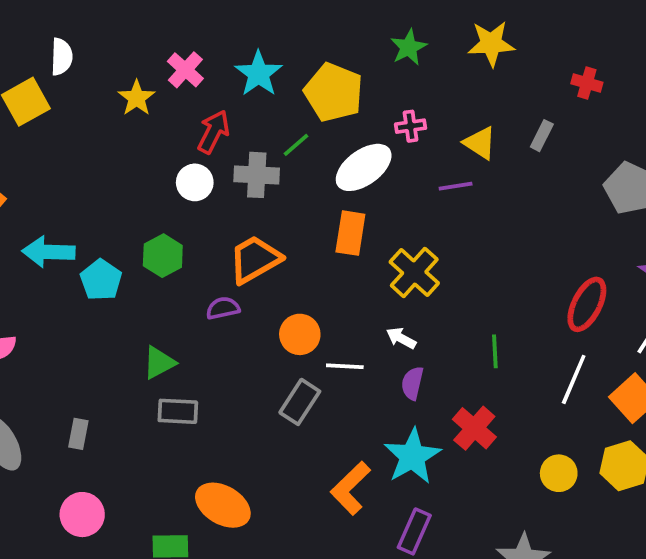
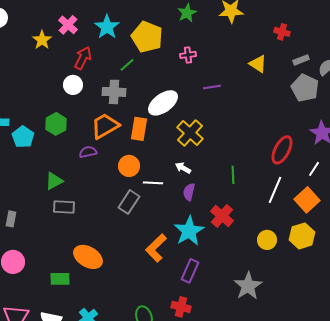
gray rectangle: (542, 136) -> (301, 60), moved, turned 42
yellow triangle: (480, 143) -> (258, 64), moved
white ellipse: (364, 167) -> (163, 103), moved
gray cross: (257, 175) -> (114, 92), moved
orange rectangle: (350, 233) -> (139, 129), moved

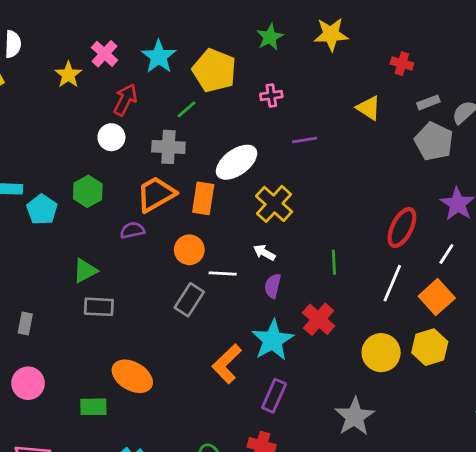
yellow circle: (267, 240) -> (381, 353), size x1.4

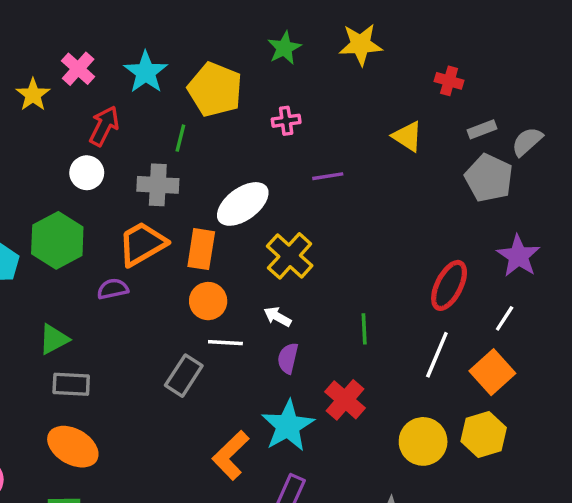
green line: (186, 109) -> (180, 138), turned -35
green hexagon: (88, 191) -> (57, 240), size x1.4
orange circle: (189, 250) -> (208, 301), moved
orange ellipse: (132, 376) -> (73, 447), moved

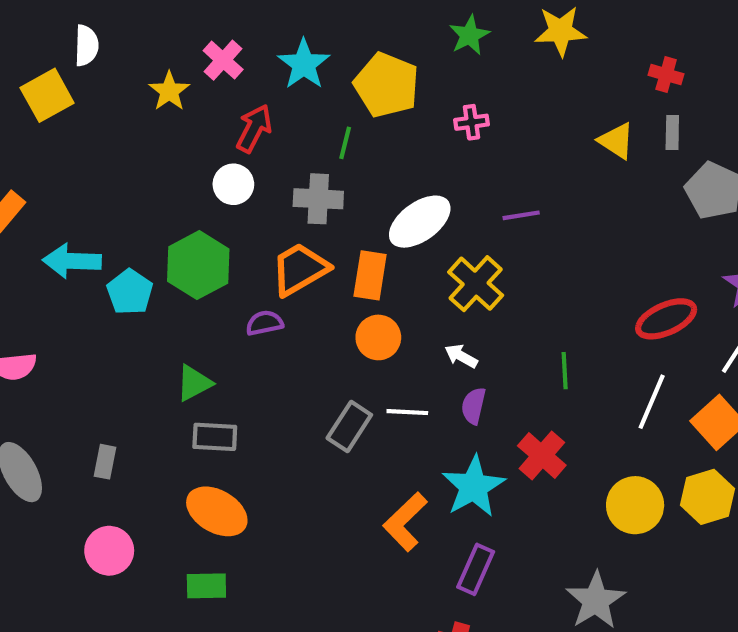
gray rectangle: (482, 129) -> (672, 133), moved, turned -68
purple line: (328, 176) -> (521, 215), moved
red ellipse: (449, 285) -> (666, 319), turned 39
white line: (225, 343) -> (407, 412), moved

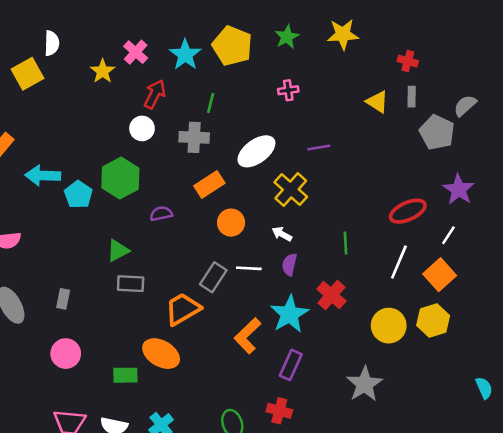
yellow pentagon: (387, 85) -> (232, 46), moved
orange trapezoid: (300, 269) -> (183, 309), moved
orange rectangle: (370, 275) -> (209, 184), moved, turned 48
orange ellipse: (217, 511) -> (161, 354), moved

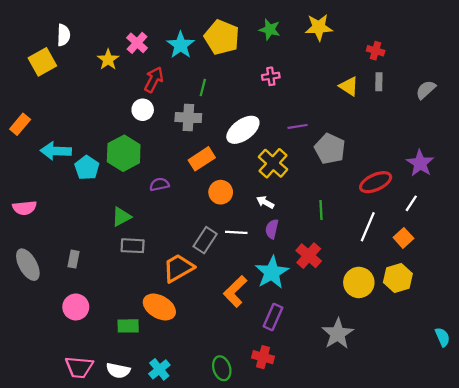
green star: (287, 37) -> (270, 29), turned -30
gray pentagon: (437, 132) -> (330, 149), moved
orange square: (440, 275) -> (403, 238), size x0.7

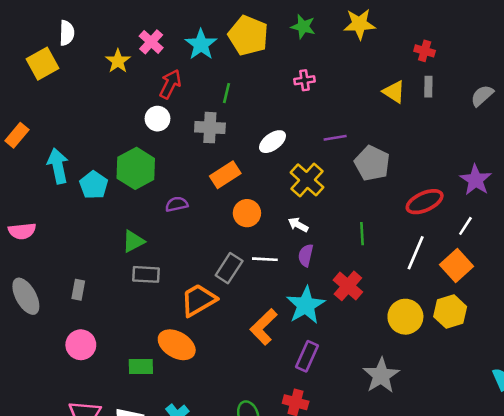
white ellipse: (243, 130) -> (273, 142), size x0.7
cyan arrow: (56, 151) -> (58, 166), turned 76
orange square: (403, 238) -> (457, 266), size x1.4

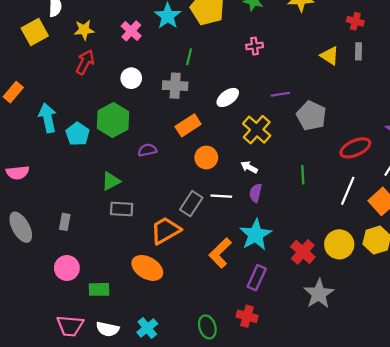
pink cross: (151, 42) -> (131, 31), moved
yellow star: (118, 61) -> (84, 30), moved, turned 30
red arrow: (170, 84) -> (85, 62), moved
red cross: (348, 286) -> (303, 252), moved
green rectangle: (141, 366) -> (99, 289), moved

